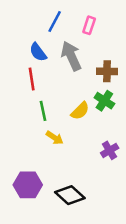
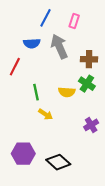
blue semicircle: (38, 52) -> (32, 43), turned -56
red line: (32, 79) -> (15, 67), moved, turned 36
yellow semicircle: (80, 111) -> (67, 92), turned 49

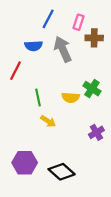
brown cross: (89, 59) -> (94, 38), moved

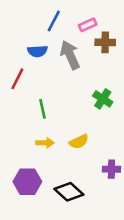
pink rectangle: (78, 22) -> (88, 25), turned 48
yellow semicircle: (71, 98) -> (79, 142), moved, turned -30
yellow arrow: (48, 121) -> (45, 143), moved, turned -32
purple cross: (96, 132) -> (111, 169), moved, turned 32

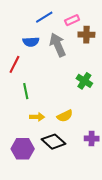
blue line: (54, 21) -> (44, 17), turned 30
green line: (42, 109) -> (26, 91), moved
black diamond: (69, 192) -> (53, 142), moved

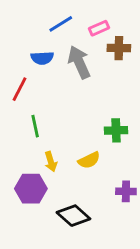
green cross: (84, 81) -> (116, 130), moved, turned -35
yellow arrow: (37, 117) -> (51, 162), turned 72
black diamond: (53, 142) -> (73, 216), moved
purple hexagon: (23, 149) -> (31, 189), moved

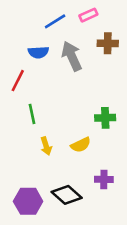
pink rectangle: (99, 28) -> (88, 15), moved
purple hexagon: (31, 189) -> (28, 201), moved
purple cross: (126, 191) -> (104, 179), moved

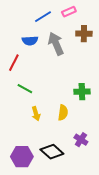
green line: (32, 114) -> (25, 89), turned -49
yellow semicircle: (81, 145) -> (63, 113), turned -56
purple cross: (104, 179) -> (81, 140), turned 32

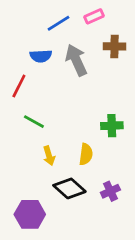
purple cross: (81, 140) -> (110, 191), turned 32
black diamond: (52, 152) -> (69, 188), moved

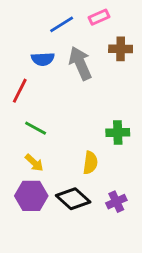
yellow arrow: (49, 156) -> (34, 163), moved, turned -30
purple hexagon: (30, 214) -> (31, 196), moved

